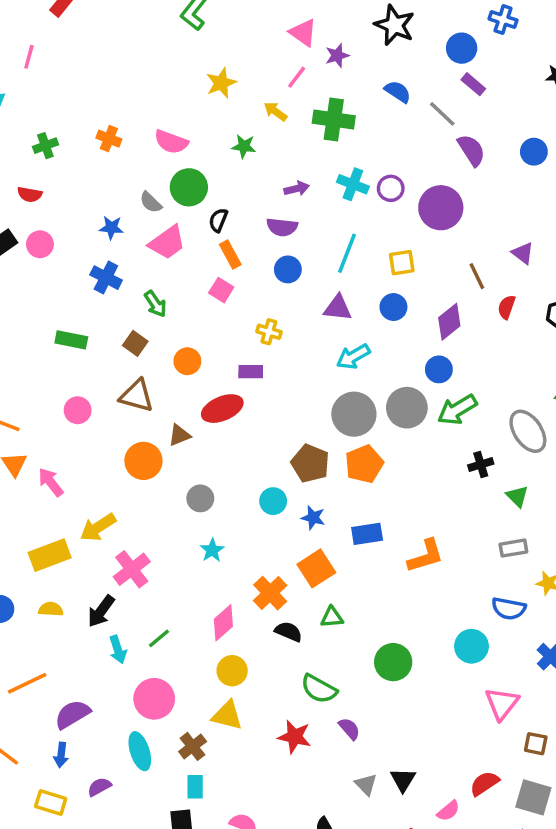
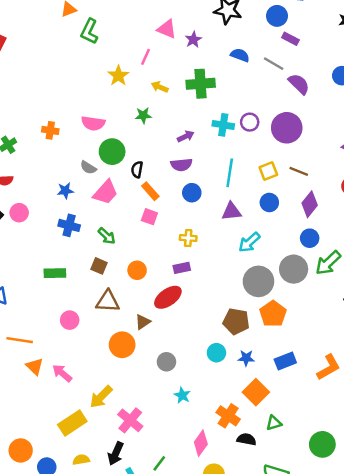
pink line: (297, 77) -> (145, 57), moved
brown line: (477, 276) -> (299, 171), moved, turned -30

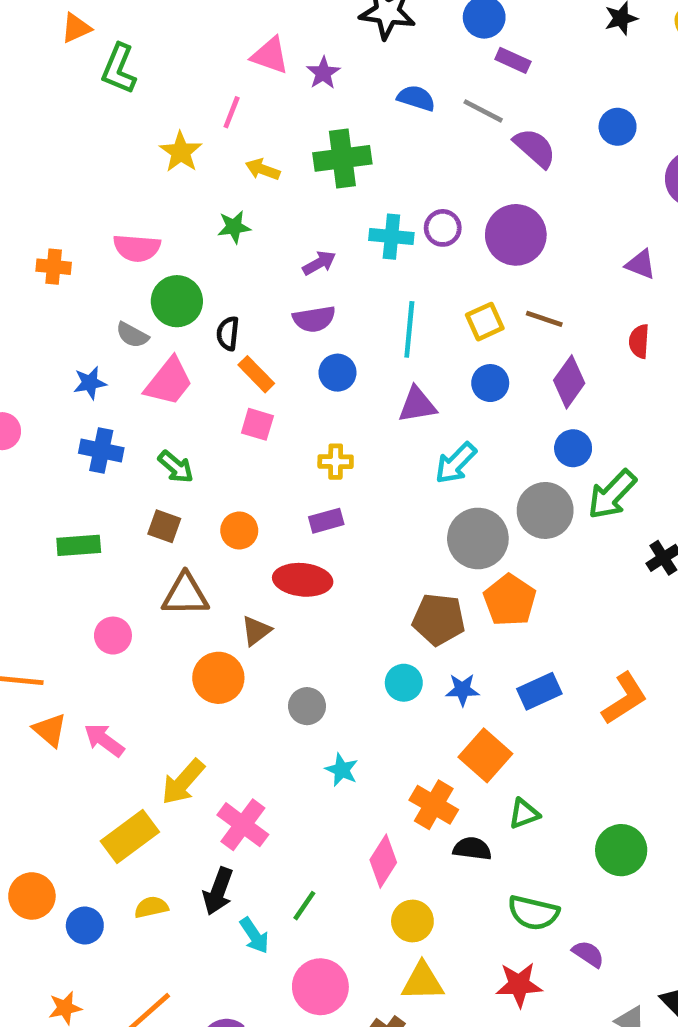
red ellipse: (168, 297) -> (303, 580), turned 44

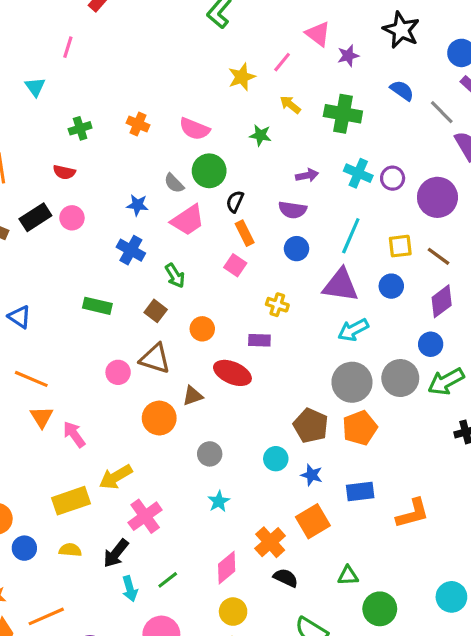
purple triangle: (417, 405) -> (341, 285), size x1.4
pink circle: (113, 636) -> (118, 372), moved
green triangle: (524, 814) -> (348, 576), moved

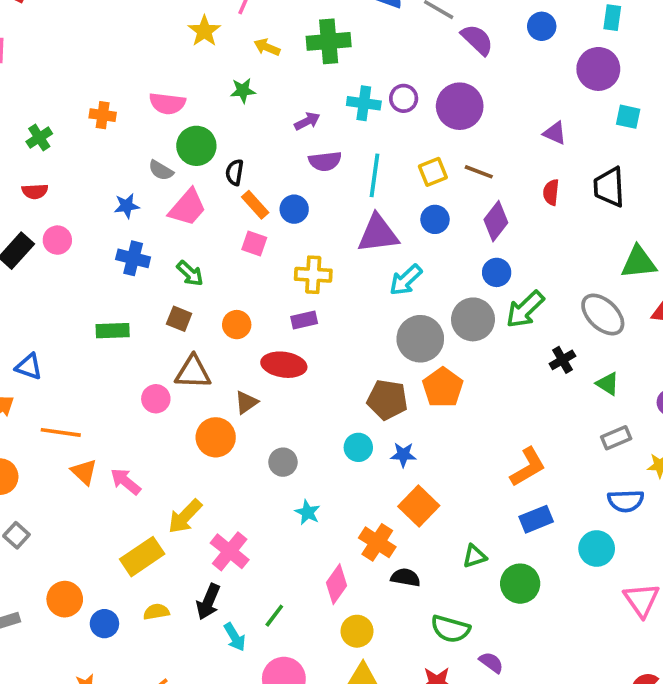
purple semicircle: (293, 210) -> (325, 161), moved
blue circle: (297, 249) -> (294, 209), moved
yellow cross: (277, 305) -> (313, 275), size x1.4
blue rectangle: (360, 492) -> (536, 519), moved

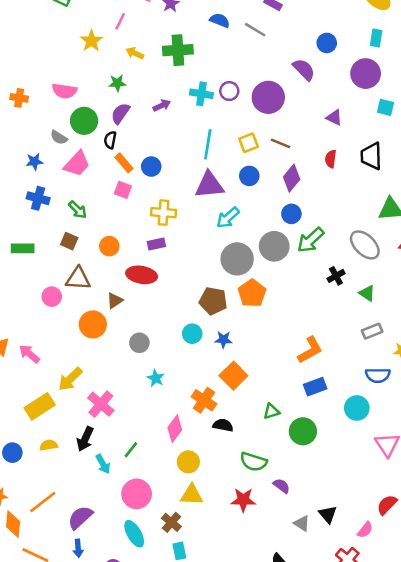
purple semicircle: (477, 40) -> (304, 70), moved
purple semicircle: (325, 161) -> (120, 113), moved, turned 130

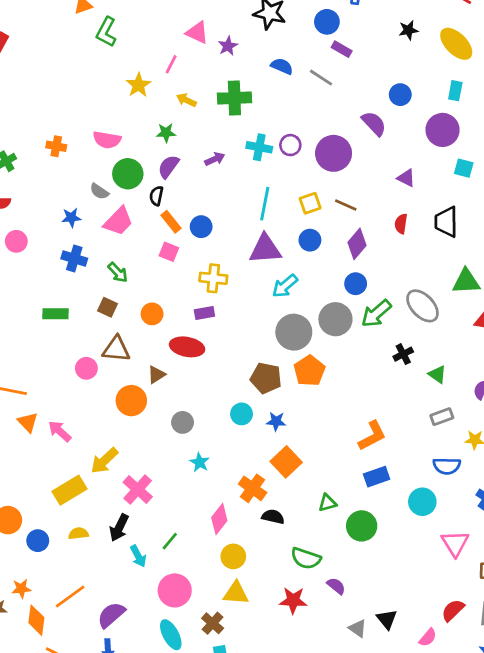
gray ellipse: (365, 245) -> (422, 306), moved

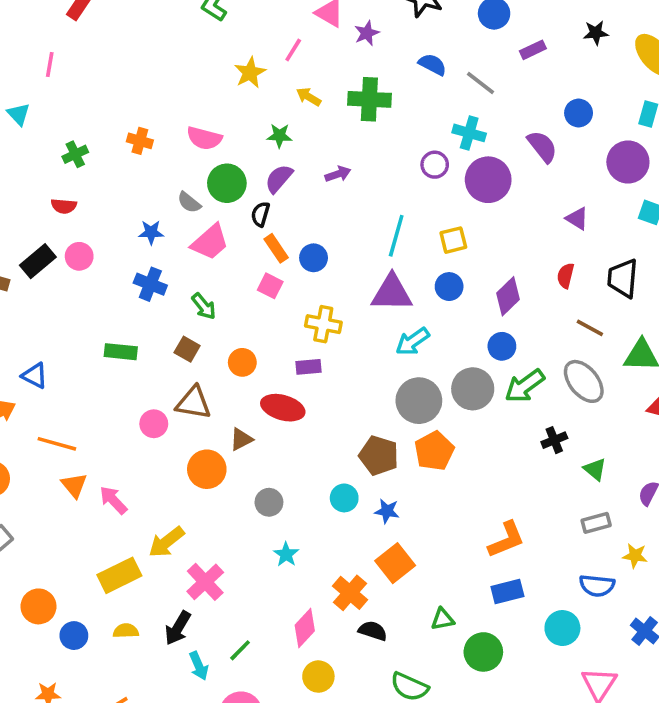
purple rectangle: (342, 49) -> (533, 50), moved, turned -60
cyan cross: (259, 147) -> (469, 133), moved
brown line: (346, 205) -> (590, 328), moved

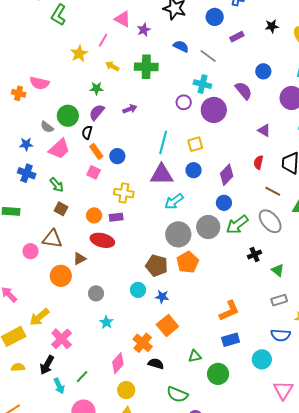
pink semicircle: (204, 138) -> (39, 83), moved
brown square: (187, 349) -> (61, 209), moved
orange circle: (242, 362) -> (94, 215), moved

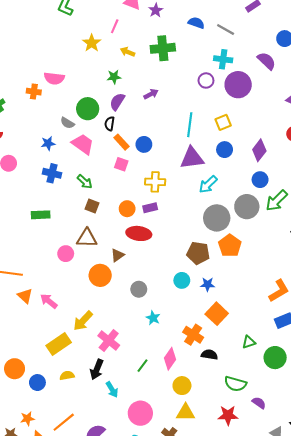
pink trapezoid: (59, 149) -> (83, 144), turned -95
green line: (82, 377) -> (143, 366), moved

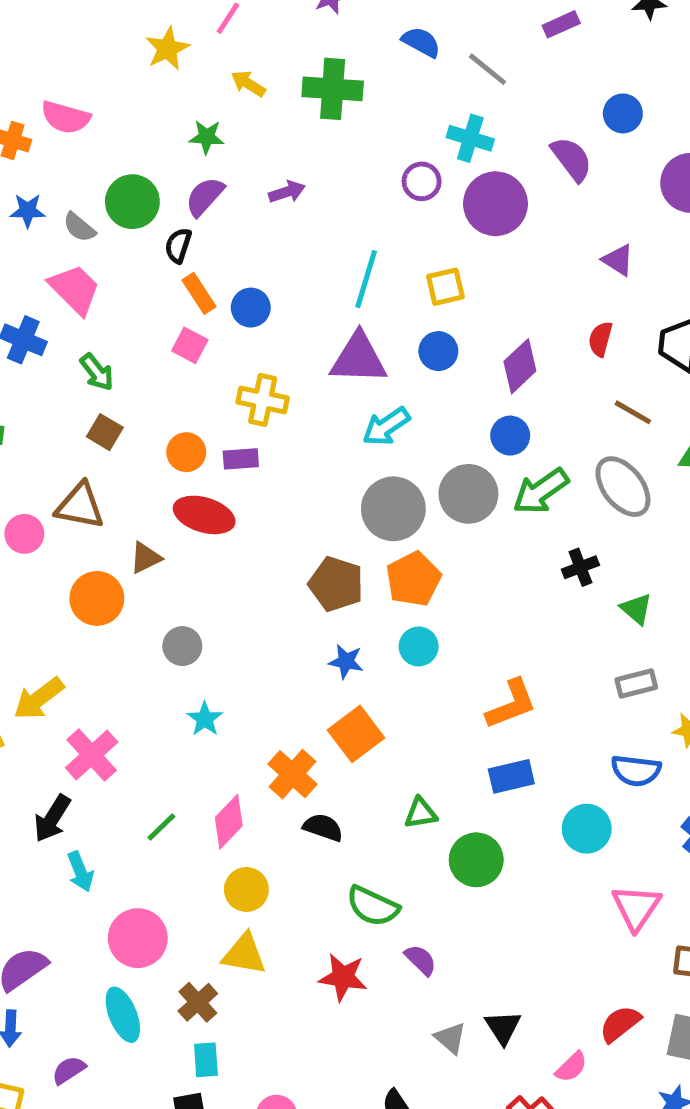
blue star: (48, 143) -> (28, 211), moved
pink trapezoid: (83, 144) -> (75, 289), moved
cyan circle: (182, 280) -> (419, 646), moved

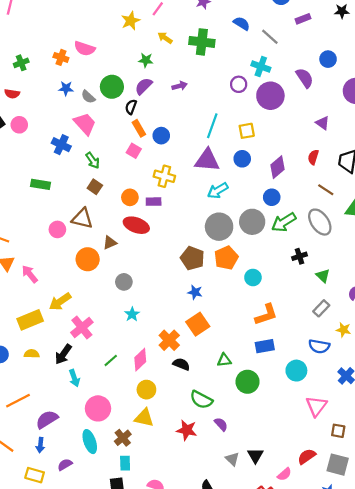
cyan circle: (419, 646) -> (253, 277), moved
gray rectangle: (636, 684) -> (321, 308), turned -35

